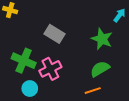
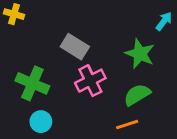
pink cross: (50, 69) -> (90, 81), moved

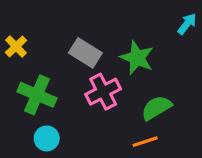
yellow cross: (14, 14) -> (16, 46), moved, turned 30
green star: (140, 54) -> (137, 58), moved

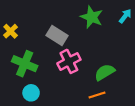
green star: (137, 58) -> (92, 17), moved

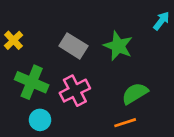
green star: (92, 17) -> (118, 46), moved
pink cross: (69, 61) -> (75, 91), moved

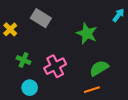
gray rectangle: (73, 46) -> (41, 18), moved
green cross: (32, 82) -> (23, 60), size x0.6

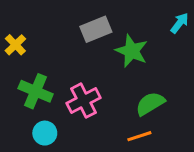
gray rectangle: (41, 18) -> (96, 29), moved, turned -54
green cross: (23, 60) -> (36, 91), size x1.5

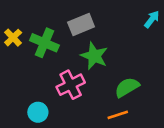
green star: (132, 51) -> (94, 56), moved
green cross: (36, 91) -> (44, 43), moved

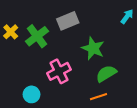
green cross: (44, 43) -> (37, 36), turned 30
green star: (94, 56) -> (93, 48), moved

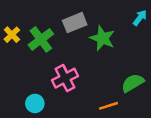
green star: (93, 48) -> (102, 38), moved
green semicircle: (106, 74) -> (133, 83), moved

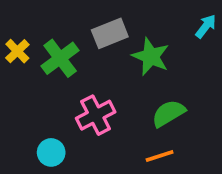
green semicircle: (133, 83) -> (168, 113), moved

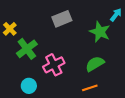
green star: (151, 56) -> (100, 32), moved
green cross: (60, 58) -> (27, 49), moved

